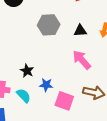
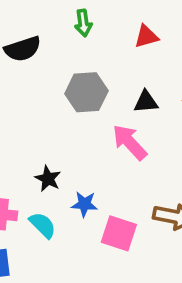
pink arrow: (82, 60) -> (130, 142), moved

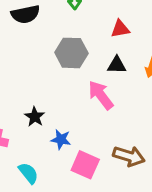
red triangle: (146, 36) -> (120, 29), moved
cyan semicircle: (43, 225) -> (28, 173), moved

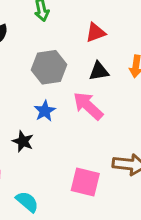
blue star: (61, 139) -> (45, 111), moved, turned -30

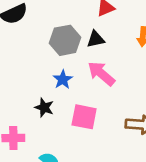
black triangle: (99, 71) -> (96, 39), moved
pink square: (85, 182) -> (84, 117), moved

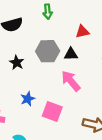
blue star: (63, 80) -> (28, 99), moved
black star: (44, 108) -> (17, 63), moved

